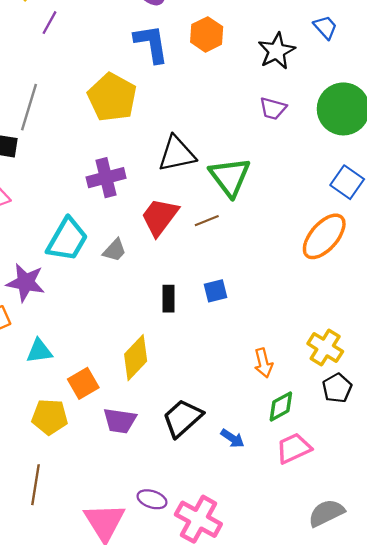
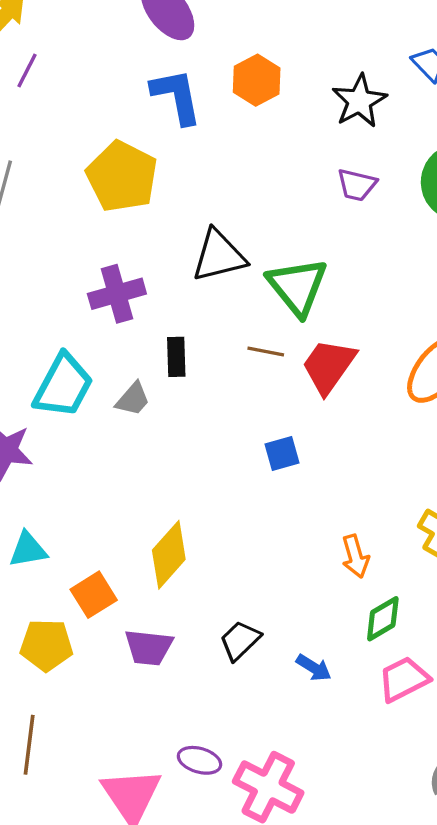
red trapezoid: (160, 217) -> (329, 366), moved
brown line: (207, 221) -> (266, 351), turned 35
black rectangle: (168, 299) -> (176, 357), moved
black trapezoid: (183, 418) -> (240, 641), size x0.7

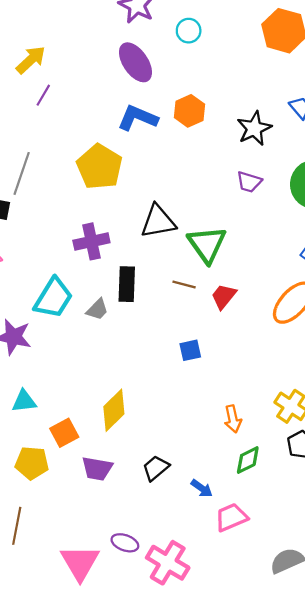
blue L-shape: (176, 96) -> (138, 118), turned -60
black rectangle: (176, 357) -> (127, 284), size x1.4
red trapezoid: (329, 366) -> (224, 296), size x0.7
pink trapezoid: (404, 679) -> (231, 517), moved

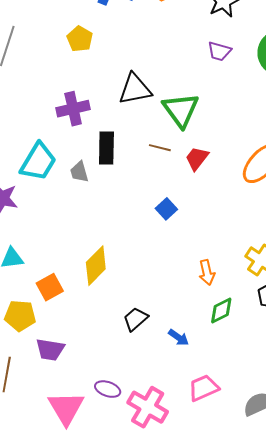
yellow pentagon: (100, 167) -> (80, 39), size x0.6
gray trapezoid: (97, 309) -> (79, 172), turned 120
blue square: (190, 350) -> (166, 209), turned -30
purple trapezoid: (97, 469) -> (50, 350), moved
pink trapezoid: (231, 517) -> (204, 388), moved

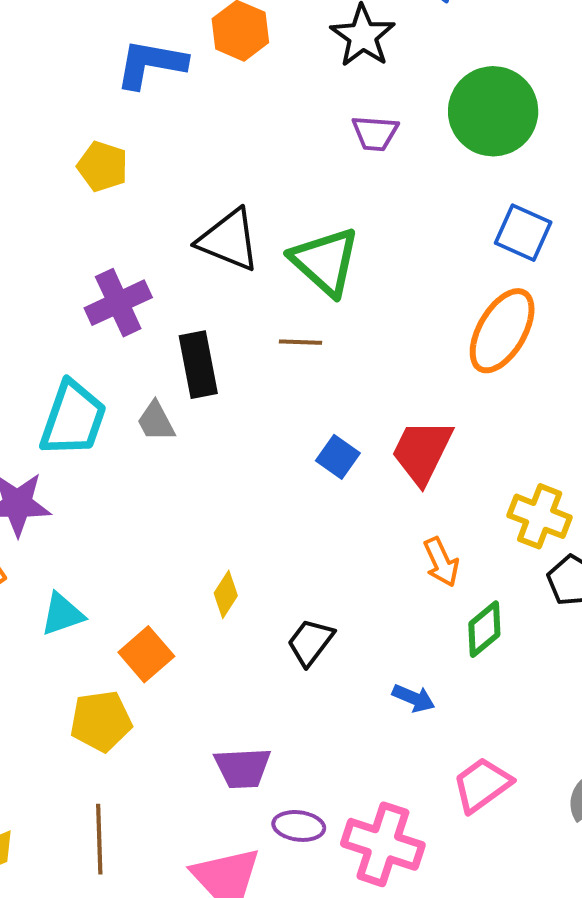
black triangle: (135, 89) -> (229, 240), turned 45
red trapezoid: (197, 158) -> (422, 452), moved, size x1.4
yellow diamond: (96, 266) -> (226, 594), size x0.6
black trapezoid: (136, 319) -> (310, 642), moved
purple trapezoid: (50, 350) -> (243, 768), moved

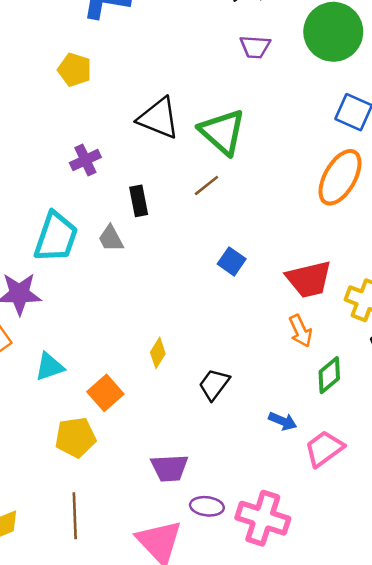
purple cross: (118, 303) -> (85, 160), size x0.7
brown line: (300, 342) -> (206, 186), turned -40
black rectangle: (198, 365) -> (139, 201), size x0.7
red trapezoid: (422, 452) -> (309, 279), moved, turned -129
pink trapezoid: (482, 785) -> (324, 449), moved

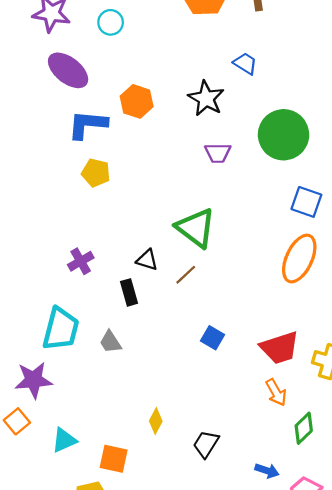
yellow pentagon: (75, 70) -> (96, 173), moved
black triangle: (159, 118) -> (147, 260), moved, size x0.6
gray trapezoid: (111, 239) -> (110, 342), moved
orange square: (105, 393) -> (114, 459), turned -32

